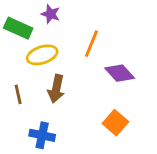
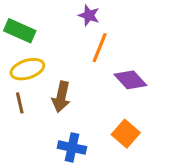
purple star: (51, 14) -> (89, 15), moved
yellow ellipse: (42, 55) -> (27, 69), moved
blue cross: (42, 135) -> (72, 147), moved

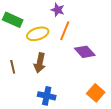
yellow ellipse: (27, 69) -> (38, 34), moved
orange square: (126, 134) -> (96, 93), moved

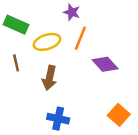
brown line: (13, 67) -> (16, 63), moved

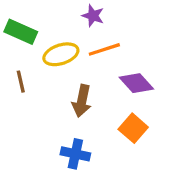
orange line: (80, 38) -> (104, 49), turned 50
brown arrow: (49, 78) -> (82, 101), moved
orange square: (119, 115) -> (133, 128), moved

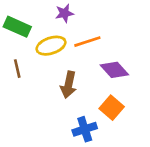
purple star: (93, 16) -> (64, 13), moved, turned -30
blue cross: (75, 154) -> (85, 129), moved, turned -30

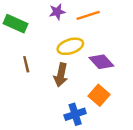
orange line: (87, 42) -> (88, 15), moved
yellow ellipse: (51, 46) -> (70, 46), moved
brown line: (17, 69) -> (26, 64), moved

